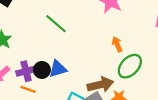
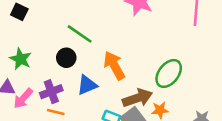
orange arrow: (117, 44) -> (114, 66), moved, size x1.6
black circle: (42, 70) -> (66, 58), moved

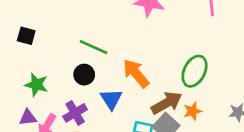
blue triangle: (87, 85) -> (111, 99), turned -30

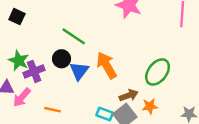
blue triangle: (111, 99) -> (79, 71), moved
brown arrow: (167, 103) -> (129, 95), size x0.7
purple cross: (75, 113) -> (34, 71), moved

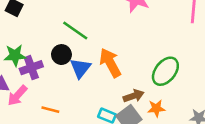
green star: (19, 61) -> (15, 55), turned -30

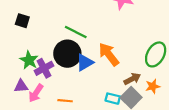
green star: (15, 55) -> (29, 60), turned -30
black circle: (61, 55) -> (67, 54), size x1.6
blue triangle: (80, 68) -> (85, 63), turned 30

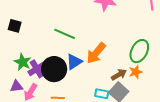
black circle: (67, 54) -> (54, 69), moved
orange arrow: (109, 54) -> (96, 53), turned -100
orange star: (153, 86) -> (136, 72), moved

